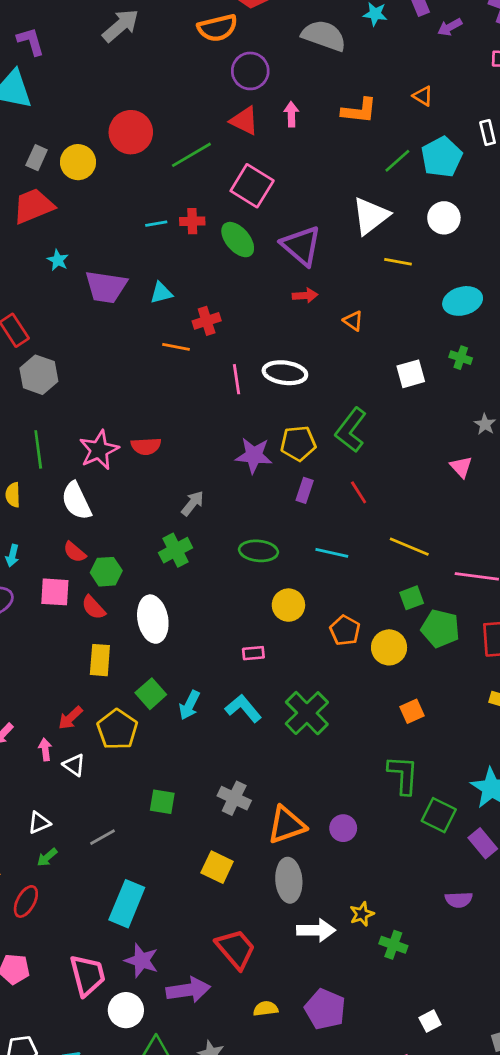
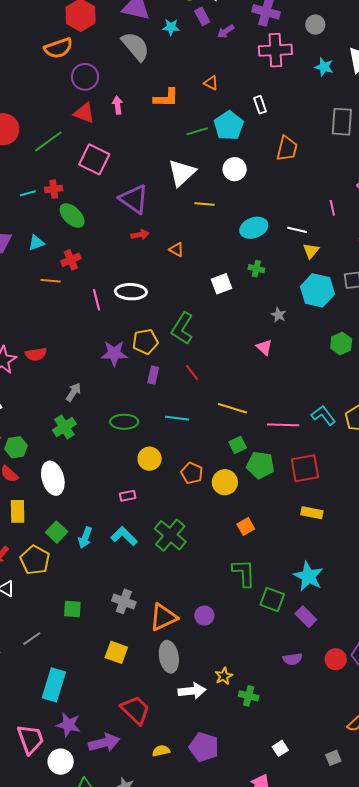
gray semicircle: (324, 36) -> (136, 46), turned 36
green line: (397, 161) -> (197, 131), turned 30
green ellipse: (238, 240) -> (72, 216), moved

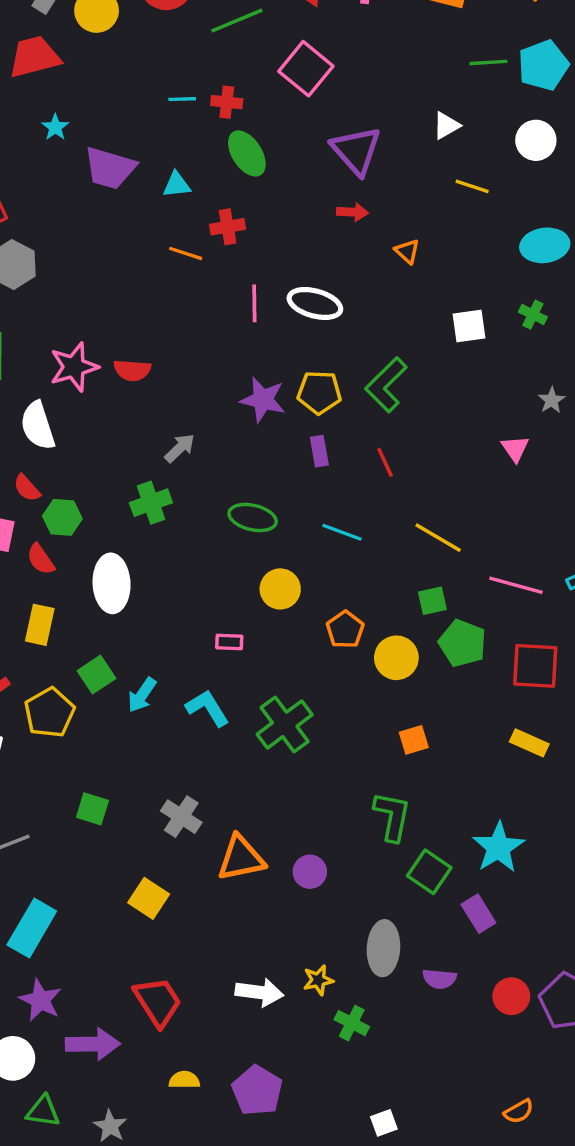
white triangle: (182, 173) -> (446, 126), size x0.6
purple rectangle: (153, 375) -> (319, 451), turned -36
gray ellipse: (169, 657) -> (383, 948), moved

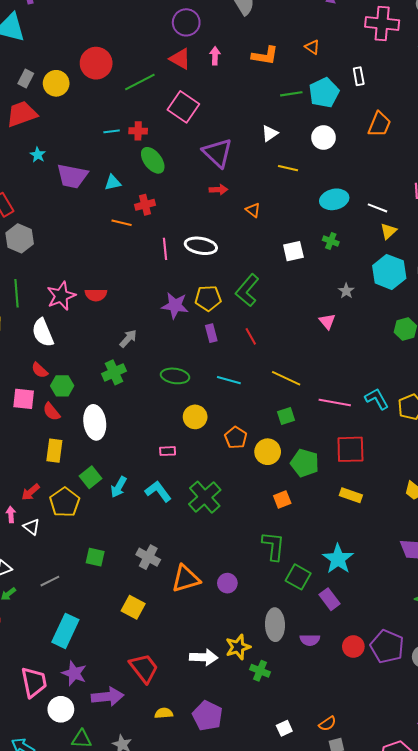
green pentagon: (463, 643) -> (305, 463), moved
yellow star: (318, 980) -> (238, 647), size x1.4
orange semicircle: (519, 1111) -> (327, 724), moved

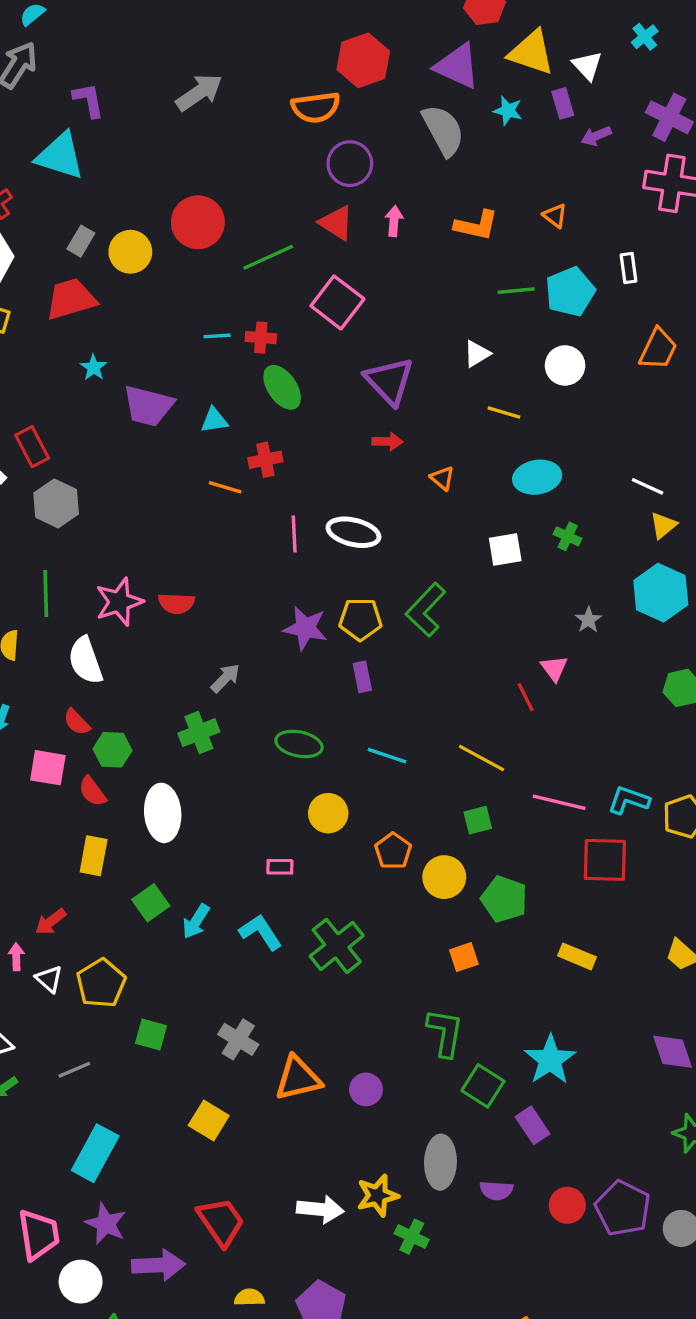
cyan ellipse: (334, 199) -> (537, 477), moved
red line: (251, 336) -> (526, 697), moved
cyan L-shape: (377, 399) -> (629, 800), turned -45
red square: (350, 449) -> (605, 860), moved
yellow pentagon: (65, 502) -> (101, 983), moved

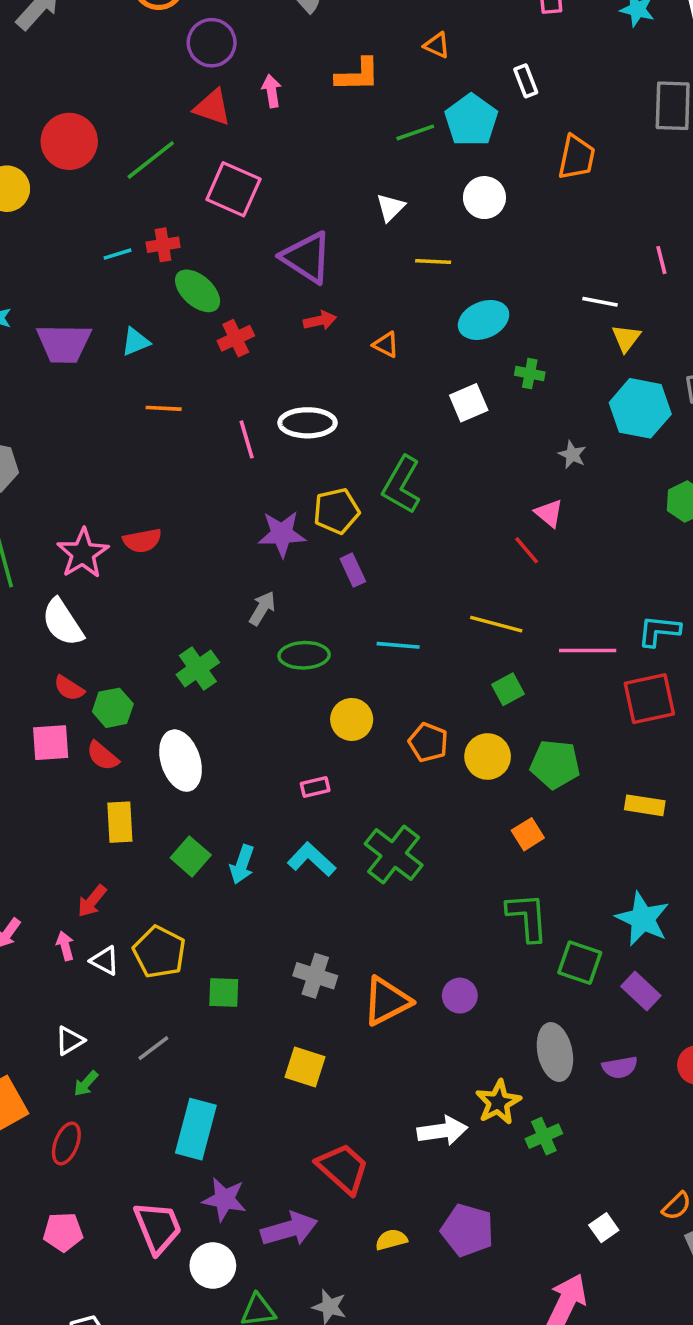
red cross: (265, 460) -> (236, 338), moved
gray arrow: (225, 678) -> (262, 608), moved
green cross: (412, 1237) -> (544, 1136), turned -36

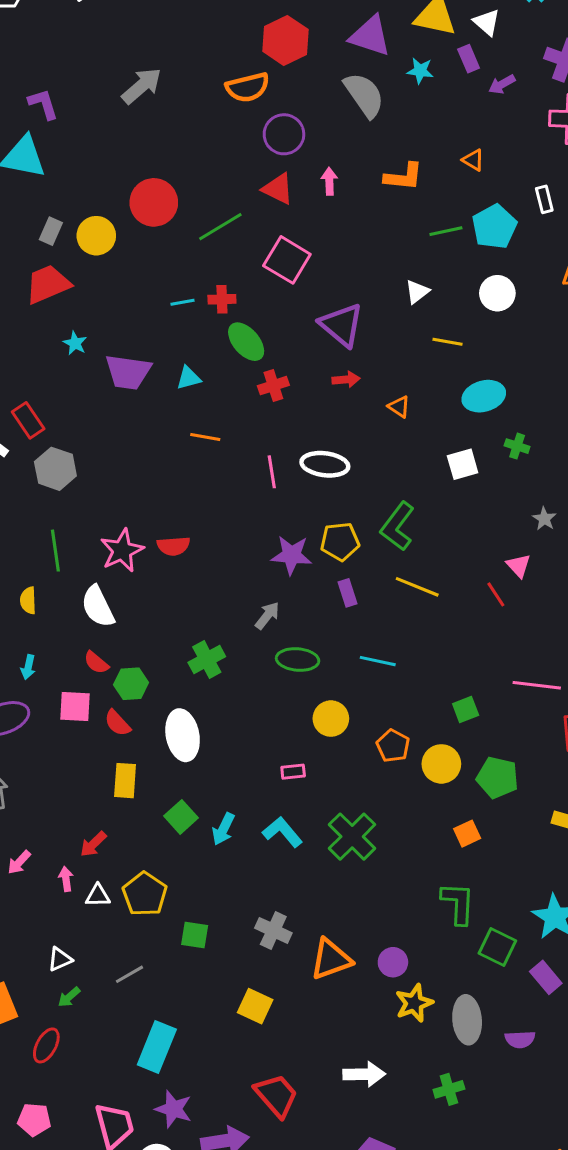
yellow line: (496, 624) -> (417, 587), moved
white triangle: (105, 961) -> (98, 896), turned -36
yellow star: (498, 1102) -> (414, 1003), moved

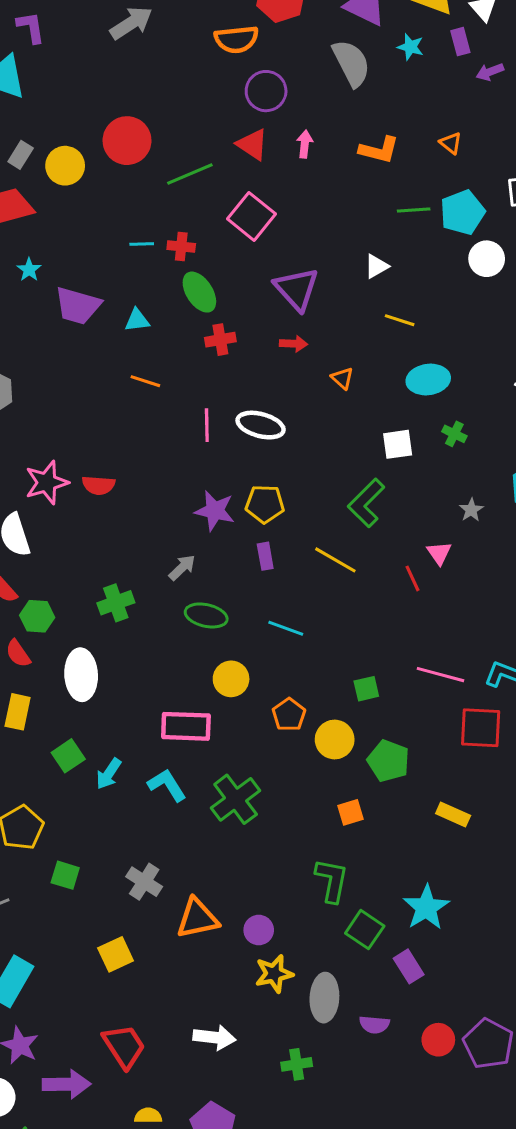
white circle: (497, 293) -> (487, 259), moved
green L-shape: (397, 526) -> (366, 503), moved
pink rectangle: (293, 772) -> (186, 726), size x2.0
yellow square: (255, 1006) -> (116, 954), turned 32

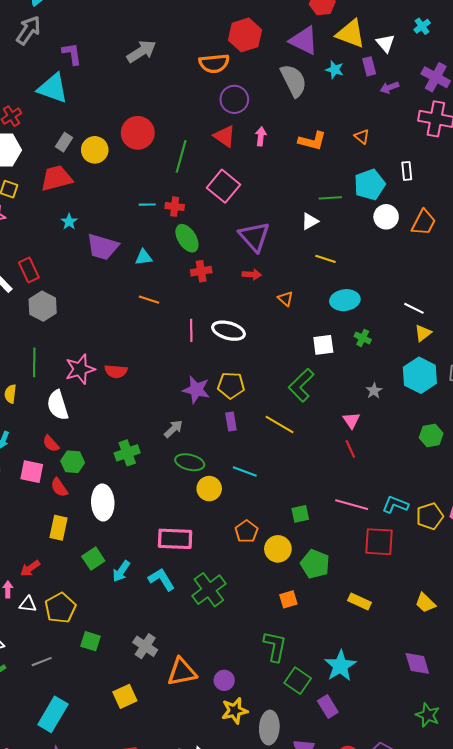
green line: (190, 174) -> (181, 156), turned -52
green line: (414, 210) -> (330, 198), moved
red line: (413, 578) -> (350, 449), moved
yellow circle: (231, 679) -> (209, 489), moved

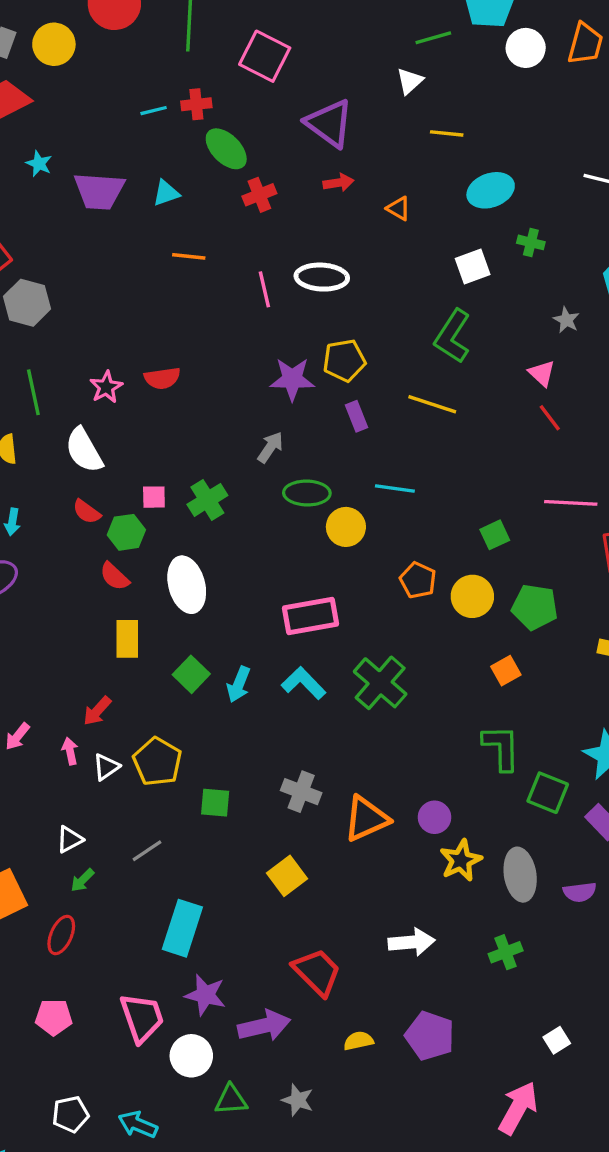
pink star: (80, 369) -> (106, 387), size x0.7
pink square: (32, 472) -> (154, 497), moved, size x0.7
white triangle: (28, 604) -> (106, 767), turned -30

